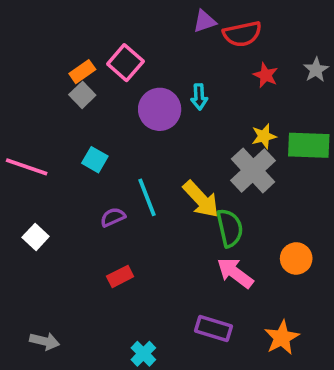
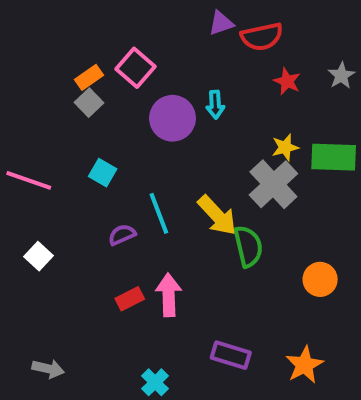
pink arrow: (235, 273) -> (169, 295), moved, turned 51

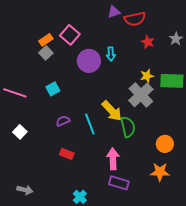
cyan square: (103, 173) -> (53, 89), turned 32
cyan line: (159, 213) -> (90, 124), moved
pink arrow: (169, 295) -> (113, 159), moved
red rectangle: (130, 299) -> (67, 154), turned 48
orange star: (305, 365) -> (160, 172), moved, turned 30

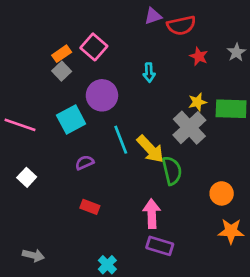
purple circle: (89, 61) -> (102, 95), moved
cyan square: (53, 89) -> (71, 120), size x1.5
cyan line: (90, 124) -> (121, 140), moved
orange star: (160, 172) -> (231, 231), moved

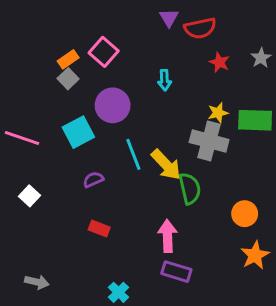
purple triangle: (153, 16) -> (169, 18), turned -42
gray cross: (189, 128) -> (209, 141), turned -32
orange star: (231, 231) -> (255, 255), turned -30

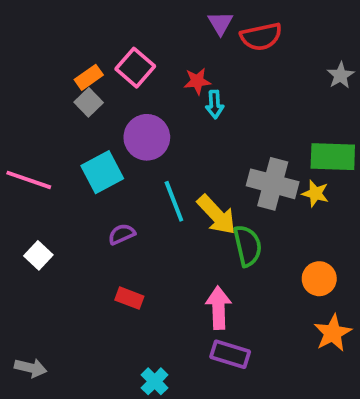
red star: (219, 62) -> (197, 81), moved, turned -30
yellow star: (218, 113) -> (315, 193), moved, turned 30
gray arrow: (37, 282) -> (31, 368), moved

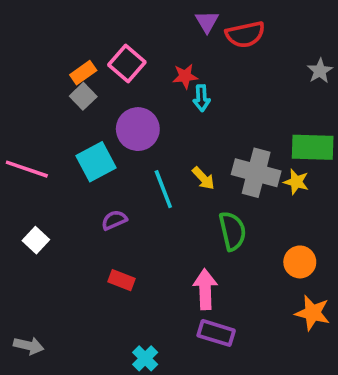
yellow arrow: (217, 215) -> (203, 178), moved, size x0.6
orange star: (333, 333) -> (313, 313), turned -30

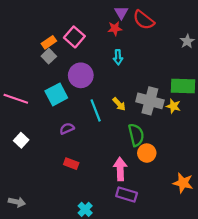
red semicircle: (245, 34) -> (144, 20), turned 50
red star: (185, 76) -> (115, 28), moved
orange circle: (300, 262) -> (147, 153), moved

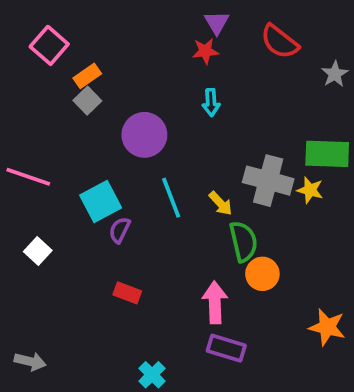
red semicircle: (144, 20) -> (280, 42), moved
pink square: (74, 37) -> (49, 45), moved
cyan square: (56, 94) -> (101, 202), moved
yellow arrow: (119, 104) -> (221, 203), moved
purple semicircle: (67, 129) -> (120, 230), turned -40

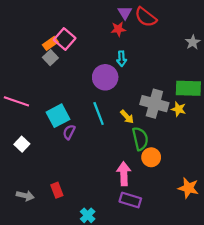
red semicircle: (280, 42) -> (146, 17), moved
pink square: (49, 45) -> (65, 39), moved
purple circle: (144, 135) -> (105, 77), moved
red rectangle: (127, 293) -> (57, 190), moved, turned 48
gray arrow: (30, 361) -> (25, 196), moved

